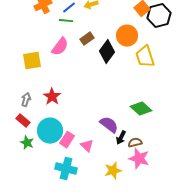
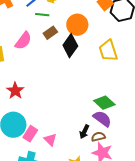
green line: (66, 21) -> (42, 15), moved
orange circle: (127, 36) -> (77, 25), moved
purple semicircle: (109, 125) -> (102, 119), moved

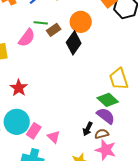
green line: (42, 15) -> (41, 23), moved
yellow trapezoid: (108, 51) -> (119, 79), moved

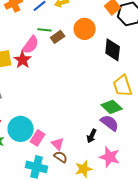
black diamond: (74, 43) -> (113, 50), moved, turned -30
red star: (19, 88) -> (23, 60), moved
brown semicircle: (102, 134) -> (61, 157), moved, turned 48

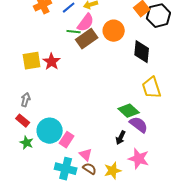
brown rectangle: (58, 37) -> (87, 39), size x1.5
pink semicircle: (31, 45) -> (86, 23), moved
green diamond: (112, 107) -> (129, 111), moved
pink triangle: (58, 144) -> (86, 155), moved
brown semicircle: (61, 157) -> (90, 169), moved

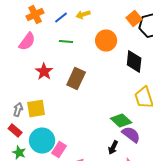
pink semicircle: (86, 23) -> (27, 42), moved
brown rectangle: (87, 39) -> (76, 78), moved, turned -30
yellow square: (32, 61) -> (36, 108), moved

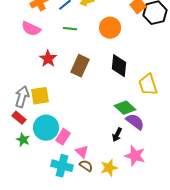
pink semicircle: (27, 42) -> (31, 29), turned 78
black diamond: (134, 62) -> (119, 66), moved
gray arrow: (18, 110) -> (22, 97), size x1.5

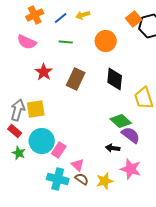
black arrow: (117, 135) -> (113, 148), turned 72

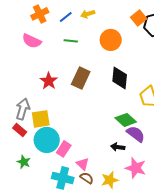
red star: (44, 72) -> (49, 81), moved
yellow square: (36, 109) -> (41, 119), moved
green star: (19, 153) -> (24, 162), moved

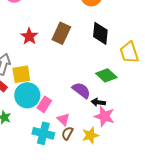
purple semicircle: (136, 134) -> (81, 90), moved
pink star: (136, 168) -> (104, 116), moved
brown semicircle: (87, 178) -> (67, 133), turned -96

